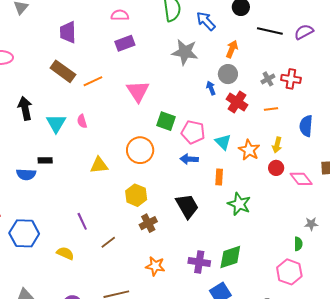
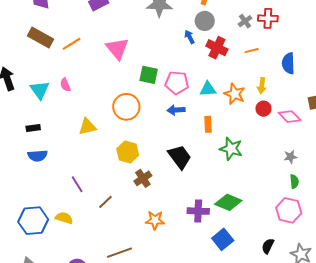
cyan triangle: (223, 142) -> (208, 89), turned -42
blue semicircle: (26, 174) -> (37, 156), moved
gray star: (311, 224) -> (290, 157), moved
blue hexagon: (24, 233) -> (33, 221), moved
green diamond: (230, 257) -> (228, 202), turned 48

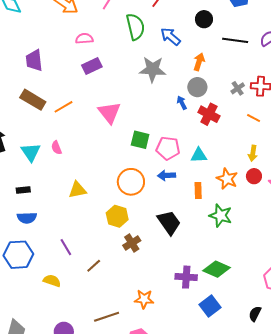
orange line: (252, 51) -> (254, 118), moved, turned 40
orange star: (235, 94) -> (227, 179), moved
orange circle: (126, 107) -> (131, 182), moved
orange star: (155, 220) -> (144, 299), moved
blue hexagon: (33, 221) -> (18, 255), moved

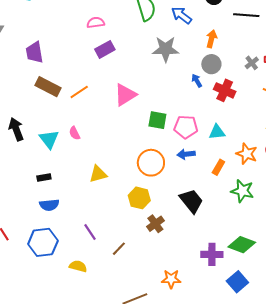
purple trapezoid: (34, 60) -> (34, 52), moved
pink triangle: (109, 113) -> (125, 95), turned 40
orange rectangle: (198, 191) -> (218, 167), turned 35

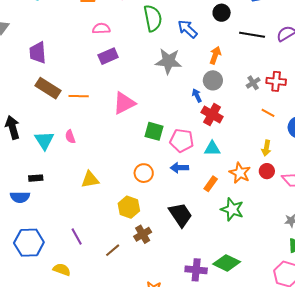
red cross: (225, 90) -> (212, 115), moved
orange line: (79, 92) -> (79, 96), turned 30
orange circle: (151, 163) -> (144, 173), size x0.7
blue semicircle: (49, 205) -> (20, 197), moved
brown line: (119, 249) -> (113, 250), moved

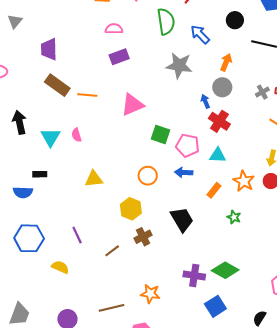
green star: (232, 209) -> (234, 217), size x0.6

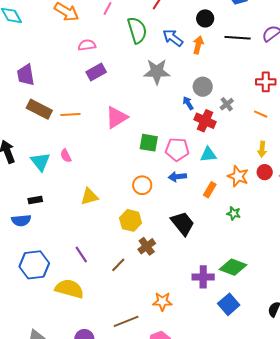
orange arrow: (226, 62) -> (198, 45), moved
gray cross: (262, 92) -> (227, 104), moved
yellow semicircle: (60, 267) -> (69, 289), size x1.6

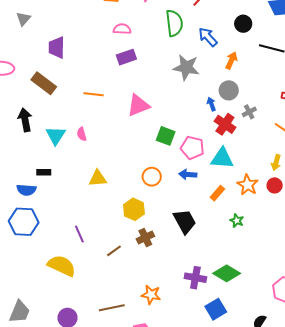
orange arrow: (198, 45) -> (231, 60), moved
brown rectangle: (39, 109) -> (44, 83), moved
cyan triangle: (208, 155) -> (222, 158), size x1.4
blue hexagon: (34, 265) -> (24, 222), moved

